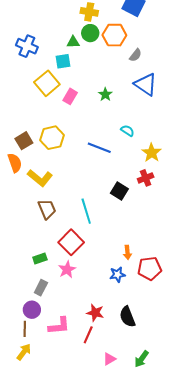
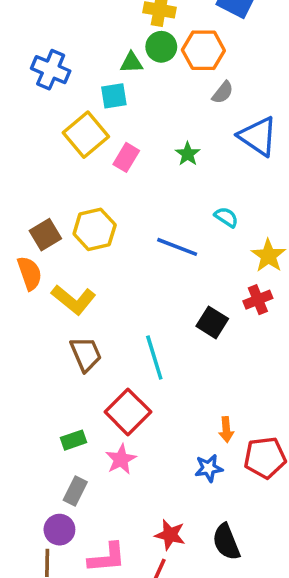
gray semicircle: (135, 55) -> (223, 92), moved

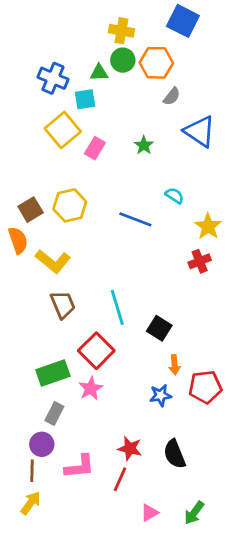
blue cross: (51, 70) -> (53, 78), moved
black square: (212, 322) -> (159, 328), moved
green rectangle: (73, 440) -> (53, 373), size x1.6

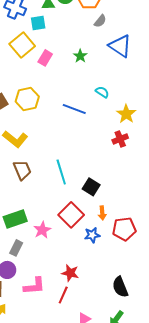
red square: (96, 351) -> (71, 215), moved
black semicircle: (175, 454) -> (120, 287), moved

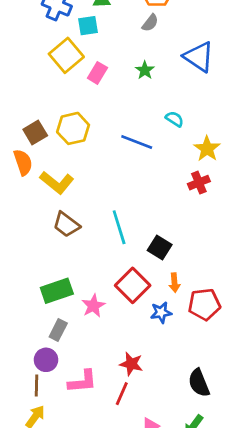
gray semicircle: (100, 21) -> (150, 23), moved
brown trapezoid: (22, 170) -> (66, 225), turned 150

